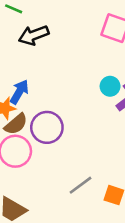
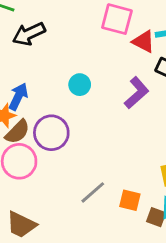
cyan circle: (110, 86) -> (80, 85), moved

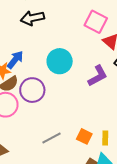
cyan circle: (80, 85) -> (60, 61), size x1.6
orange square: (130, 200) -> (84, 136), moved

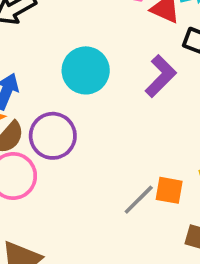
gray line: (51, 138) -> (139, 200), moved

